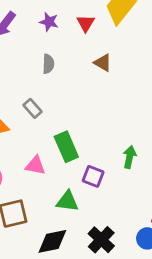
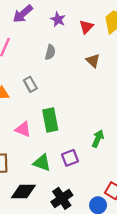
purple square: (93, 176) -> (70, 158), moved, turned 35

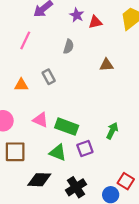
red triangle: (86, 27) -> (95, 22), moved, turned 32
brown triangle: (93, 61) -> (106, 65), moved, turned -48
green rectangle: (50, 120) -> (67, 127), moved, turned -60

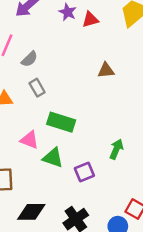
gray semicircle: (69, 46) -> (29, 59), moved, turned 32
green rectangle: (67, 127) -> (61, 122), moved
green triangle: (58, 152) -> (53, 158), moved

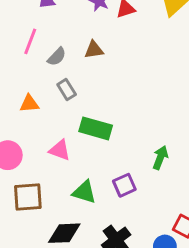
brown triangle: (106, 70) -> (94, 50), moved
green triangle: (53, 158) -> (84, 192), moved

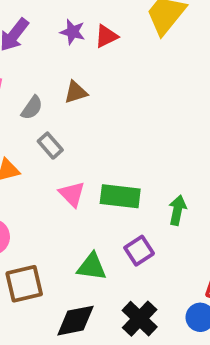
green rectangle: (96, 128) -> (120, 196), moved
pink triangle: (60, 150) -> (72, 194), moved, turned 35

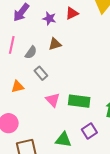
purple star: (73, 32) -> (49, 18), moved

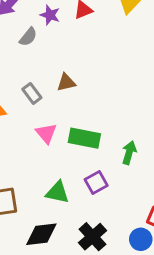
brown triangle: (55, 44) -> (66, 82), moved
gray semicircle: (31, 52) -> (28, 37), moved

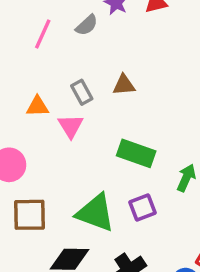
pink triangle: (46, 133) -> (71, 126), moved
green triangle: (57, 192) -> (95, 213), size x1.4

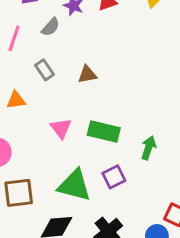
gray rectangle: (82, 92) -> (44, 70), moved
pink triangle: (71, 126) -> (61, 128), moved

